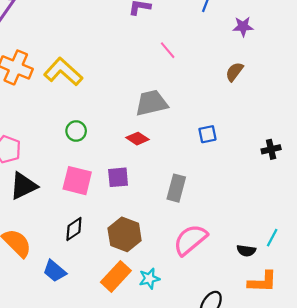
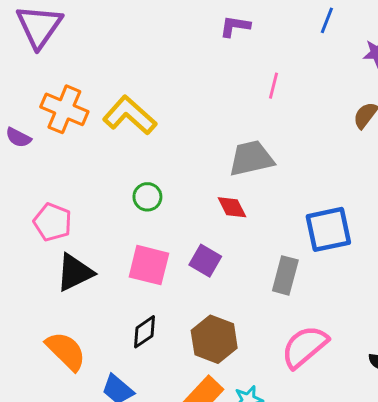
pink line: (168, 50) -> (273, 86), turned 54
blue square: (207, 134) -> (328, 229), moved, size x1.8
red diamond: (137, 139) -> (232, 207), turned 30
purple square: (118, 177) -> (205, 261), turned 35

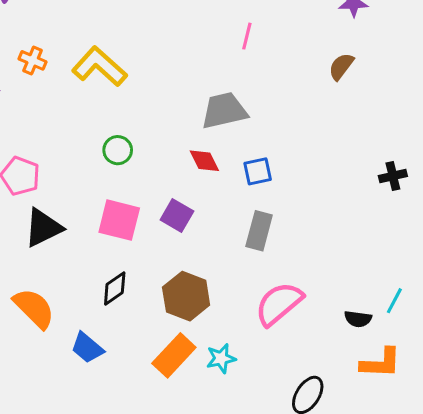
orange cross: (64, 109) -> (33, 60), size x0.6
blue square: (328, 229) -> (258, 171), moved, size x0.6

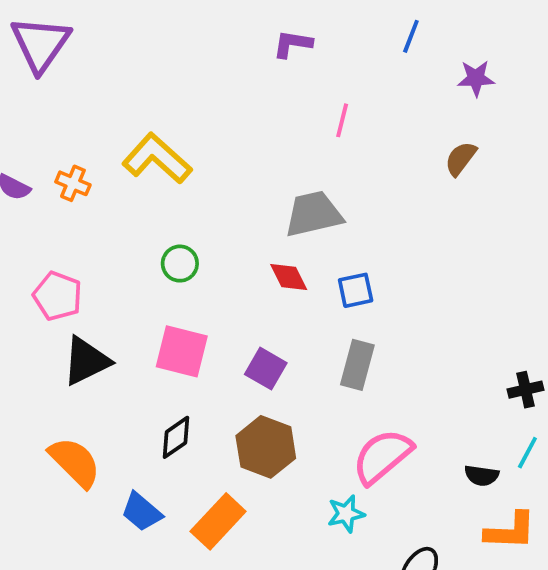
orange cross: (33, 60) -> (73, 183), moved
black cross: (393, 176) -> (526, 390), moved
purple square: (177, 216) -> (266, 369), moved
orange rectangle: (174, 355) -> (218, 521), moved
cyan star: (221, 358) -> (346, 514), moved

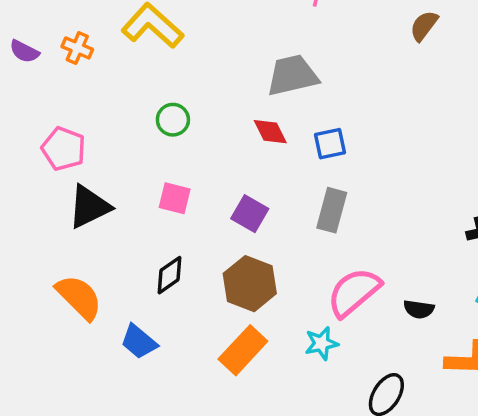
pink square: (182, 351) -> (175, 198), size x0.7
black semicircle: (482, 476) -> (419, 309), moved
orange rectangle: (218, 521) -> (243, 350), moved

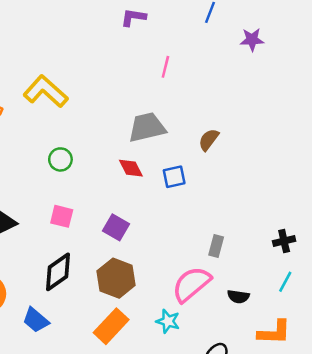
brown semicircle: (424, 26) -> (209, 140), moved
gray rectangle: (332, 210) -> (216, 246), moved, size x0.7
black diamond: (170, 275) -> (58, 272), size x1.4
cyan star: (321, 343) -> (168, 321), turned 30

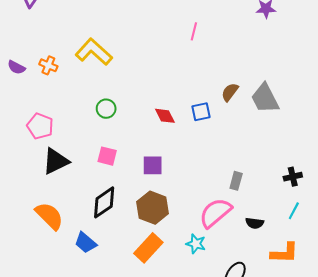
gray trapezoid: (147, 127) -> (265, 98), moved, turned -104
blue square: (174, 177) -> (201, 112), moved
purple square: (116, 227) -> (153, 165), turned -30

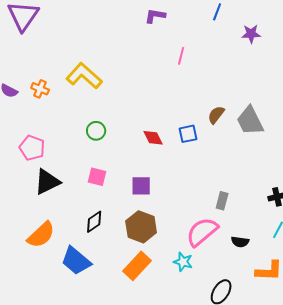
black diamond: (104, 202) -> (94, 222), size x0.7
orange semicircle: (49, 216) -> (41, 235), turned 92
blue trapezoid: (85, 243) -> (76, 261), size x1.4

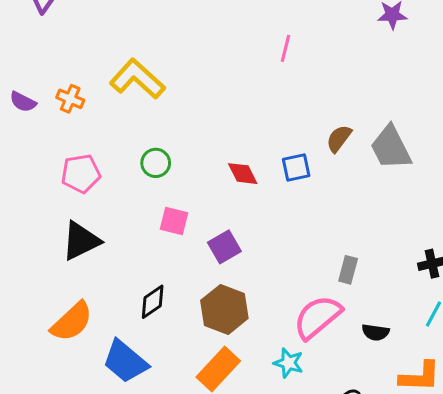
pink pentagon: (32, 148) -> (81, 174), moved, turned -30
pink square: (97, 177) -> (174, 221), moved
purple square: (141, 186) -> (224, 247), turned -30

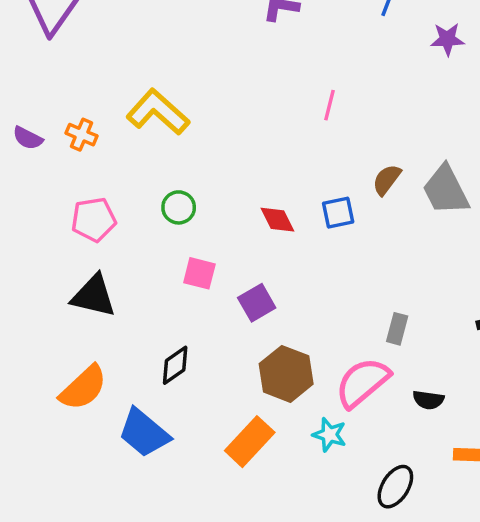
pink line: (285, 48) -> (329, 105), moved
black triangle: (81, 241) -> (94, 296), turned 39
brown hexagon: (224, 309) -> (286, 374), moved

